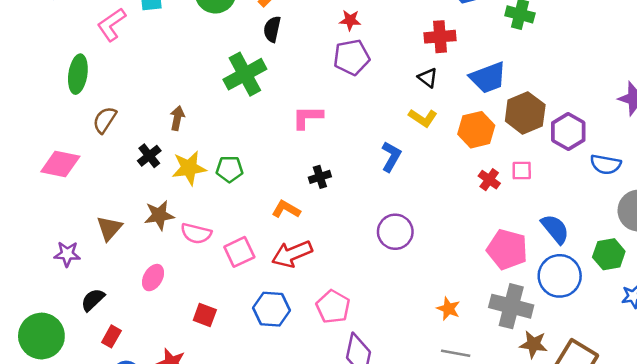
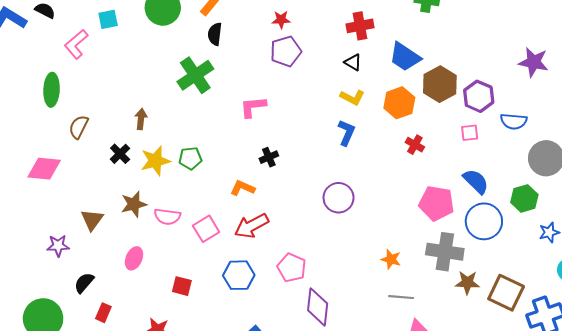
blue trapezoid: (488, 78) -> (405, 57), turned 60
blue L-shape: (391, 157) -> (346, 133), moved
pink square: (522, 170) -> (470, 133), moved

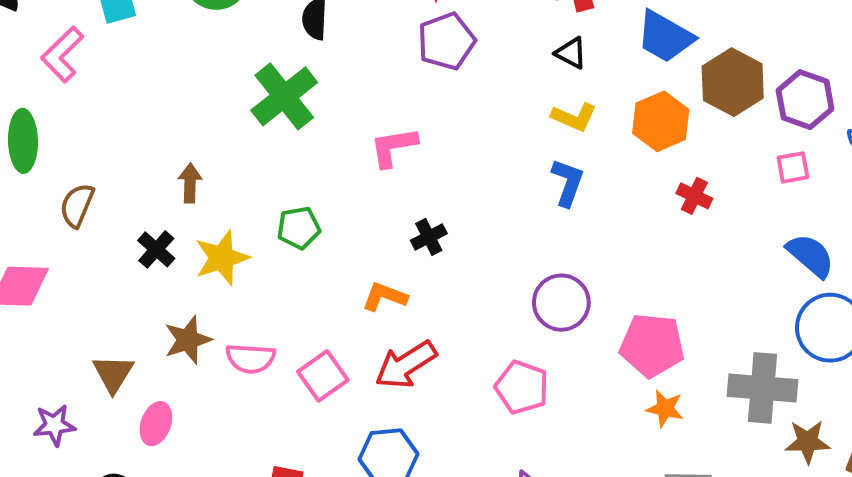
green pentagon: (190, 158) -> (299, 228), moved
pink pentagon: (436, 203) -> (652, 345), moved
pink ellipse: (134, 258) -> (156, 424), moved
pink pentagon: (292, 268) -> (522, 387), moved

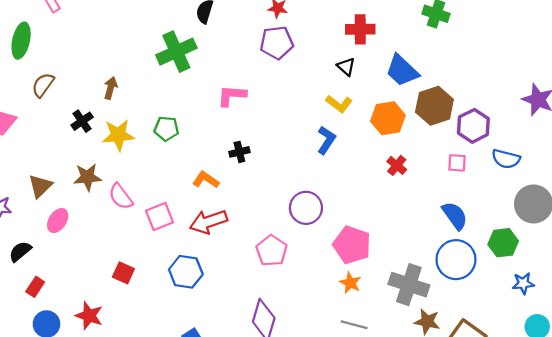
pink semicircle: (250, 358) -> (121, 196), turned 36

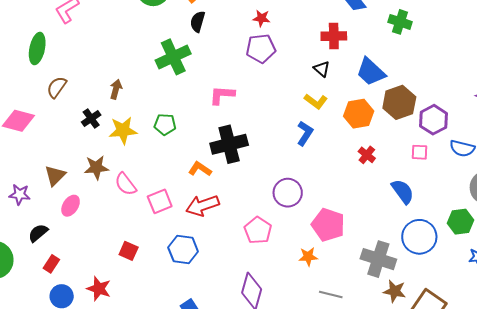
black cross: (239, 152) -> (229, 144), size x2.0
blue semicircle: (455, 216) -> (403, 191), moved
orange star: (350, 283) -> (308, 257), moved, turned -30

